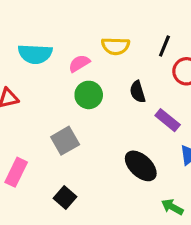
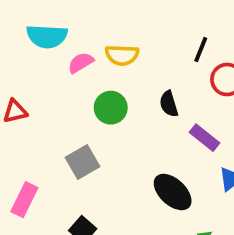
yellow semicircle: (116, 46) -> (122, 55), moved
cyan semicircle: (35, 54) -> (47, 36), moved
pink semicircle: (79, 63) -> (81, 63), moved

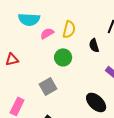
yellow semicircle: (122, 55) -> (69, 29), turned -78
black semicircle: (169, 104) -> (94, 45), moved

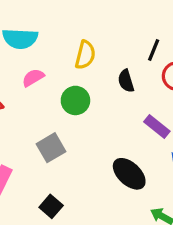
pink semicircle: (47, 33) -> (33, 78), moved

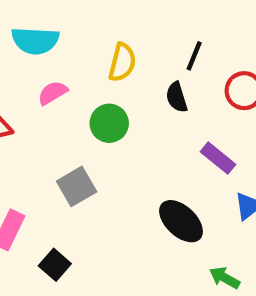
black line: (154, 50) -> (194, 56), moved
black square: (51, 206) -> (55, 265), moved

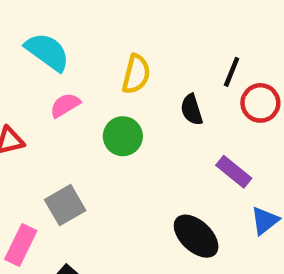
cyan semicircle: (35, 41) -> (47, 52), turned -147
black line: (194, 56) -> (232, 72), moved
gray square: (77, 186) -> (65, 205), moved

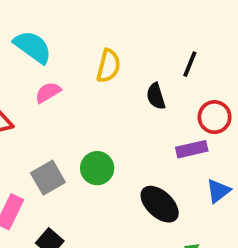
red circle: (260, 103) -> (215, 117), moved
green circle: (123, 136) -> (97, 168), moved
purple rectangle: (234, 172) -> (192, 149), turned -52

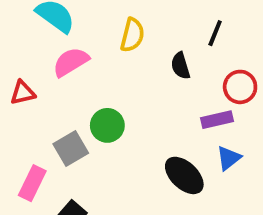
pink semicircle: (48, 92) -> (71, 62), size x1.4
green circle: (97, 168) -> (107, 125), moved
blue triangle: (218, 191) -> (229, 158), moved

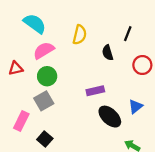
purple rectangle: (217, 120) -> (95, 91), moved
green circle: (107, 125) -> (47, 76), moved

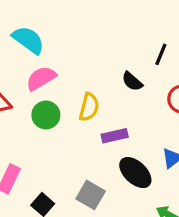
yellow semicircle: (80, 35) -> (89, 107), moved
black semicircle: (108, 53) -> (132, 81), turned -32
gray square: (44, 101) -> (91, 195), moved, turned -30

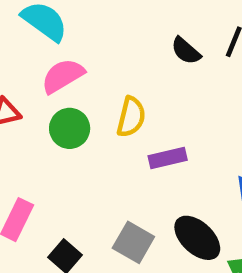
black semicircle: (132, 81) -> (186, 51), moved
black ellipse: (135, 173) -> (197, 238), moved

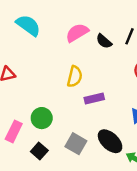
pink semicircle: (63, 76) -> (77, 33), moved
green circle: (70, 128) -> (42, 118), moved

